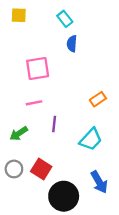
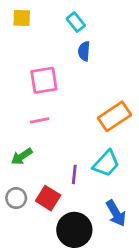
orange rectangle: (98, 99) -> (115, 116), size x1.6
purple line: (54, 124) -> (74, 174), moved

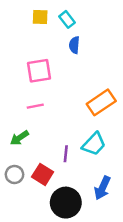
yellow square: (22, 18) -> (40, 17), moved
blue arrow: (116, 213) -> (102, 188), turned 55

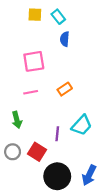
orange rectangle: (101, 102) -> (65, 89), moved, size x0.6
green arrow: (19, 138) -> (17, 120), turned -70
blue arrow: (102, 188) -> (89, 175), moved

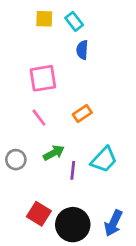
pink line: (31, 92) -> (39, 118), turned 64
green arrow: (17, 120) -> (54, 153), moved, turned -105
gray circle: (13, 152) -> (16, 160), moved
red square: (37, 152) -> (39, 214), moved

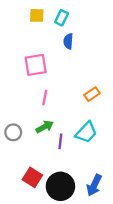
cyan rectangle: (74, 21) -> (62, 18), turned 64
orange rectangle: (82, 114) -> (92, 94), moved
pink line: (39, 118) -> (45, 98), moved, turned 48

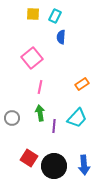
pink square: (36, 65) -> (32, 58), turned -30
green arrow: (45, 127) -> (40, 113), turned -70
blue arrow: (94, 185) -> (84, 165), turned -30

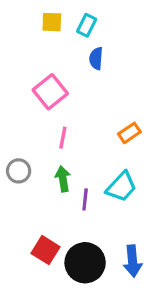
gray circle: (12, 118) -> (19, 171), moved

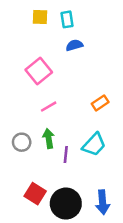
cyan rectangle: (87, 25) -> (67, 19), turned -35
blue semicircle: (96, 59) -> (74, 45), turned 70
pink line: (63, 138) -> (49, 107), turned 49
gray circle: (19, 171) -> (22, 142), moved

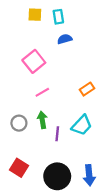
red square: (35, 194) -> (19, 168), moved

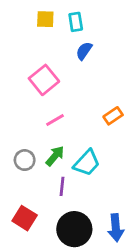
blue semicircle: (65, 39) -> (84, 51), turned -40
green arrow: (42, 120) -> (55, 156), turned 49
cyan trapezoid: (82, 125) -> (87, 163), moved
purple line: (57, 134) -> (62, 186), moved

